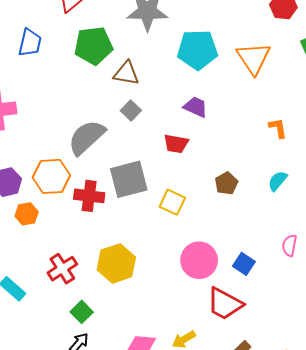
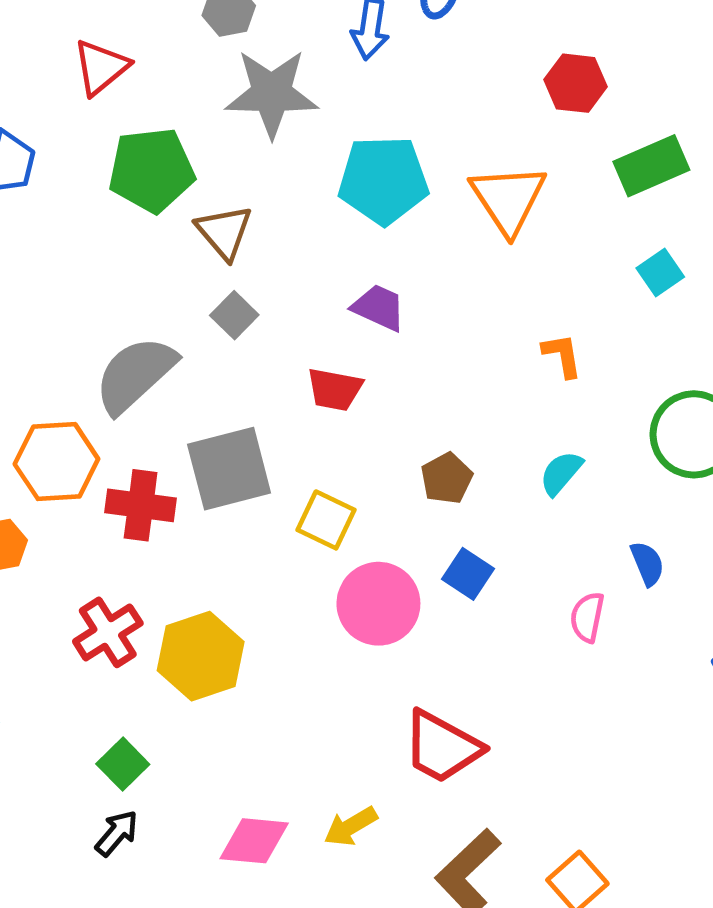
brown triangle: (126, 73) -> (224, 232), turned 40
pink circle: (199, 260) -> (378, 604), moved
blue square: (244, 264) -> (468, 574), moved
red cross: (62, 269) -> (108, 632), moved

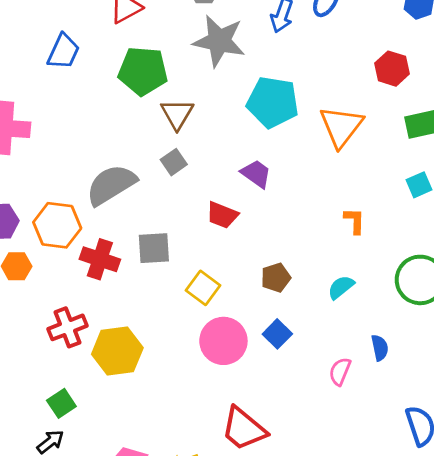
gray square: (229, 469) -> (154, 248), size x0.7

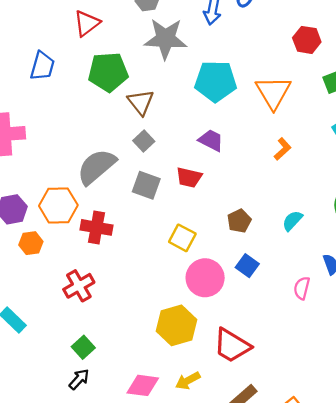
orange L-shape: (355, 221) -> (283, 149), moved, turned 55
gray square: (154, 248) -> (146, 185), moved, turned 32
yellow hexagon: (117, 351) -> (177, 325), moved

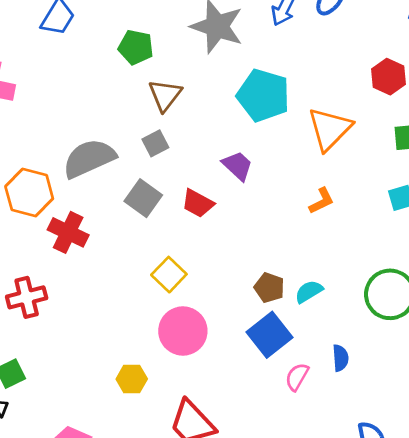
green pentagon: (108, 72) -> (136, 47), size x0.7
brown pentagon: (239, 221) -> (269, 288), moved, turned 30
blue square: (247, 266) -> (270, 335), moved, size x1.5
yellow hexagon: (177, 325) -> (132, 379), size x0.6

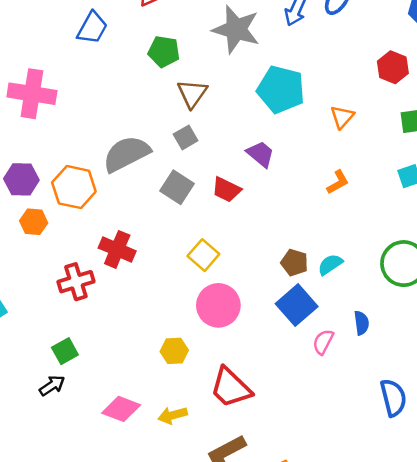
orange triangle: (330, 129) -> (342, 117), size x0.6
red cross: (68, 232) -> (117, 249), moved

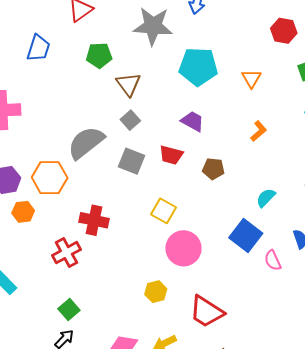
brown pentagon: (294, 263) -> (213, 169), moved
pink semicircle: (323, 342) -> (273, 260), turned -40

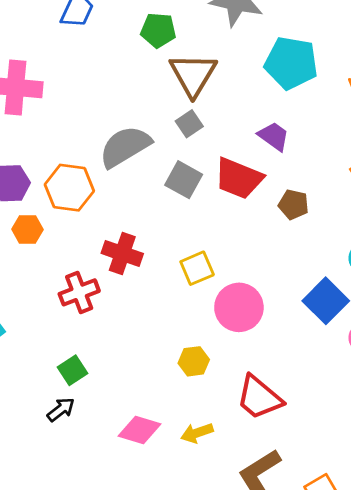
brown triangle: (128, 84) -> (193, 75), size x1.4
red trapezoid: (171, 155) -> (239, 178), size x1.5
yellow square: (163, 211) -> (197, 268), moved, turned 30

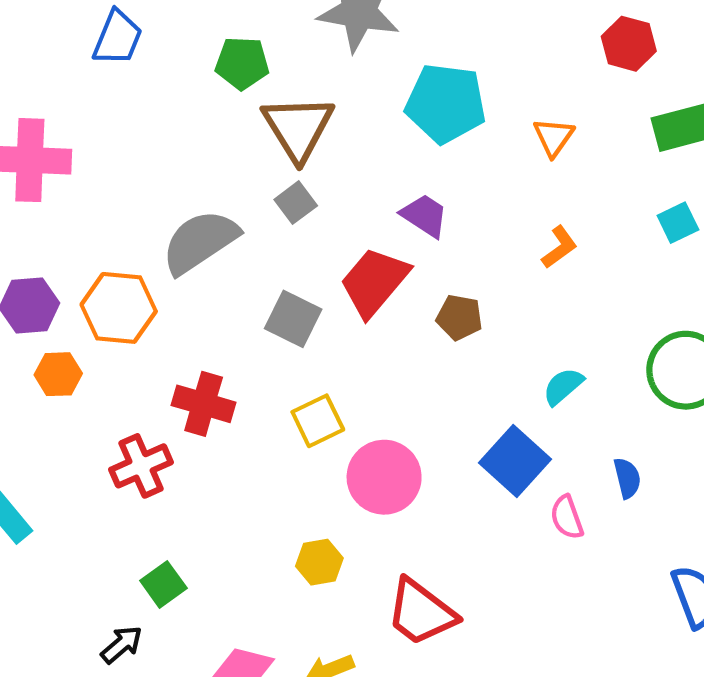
red trapezoid: (239, 178) -> (374, 282), turned 111
gray square: (184, 180) -> (293, 319), moved
green square: (72, 370) -> (163, 584), moved

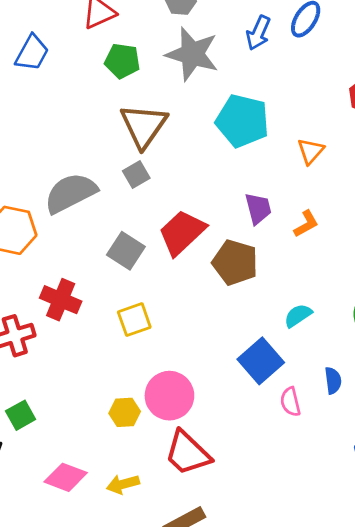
green pentagon: (242, 63) -> (122, 61), moved
purple trapezoid: (424, 215) -> (258, 208), moved, turned 36
brown pentagon: (459, 317) -> (235, 262), size x1.5
pink circle: (384, 477) -> (169, 396), moved

